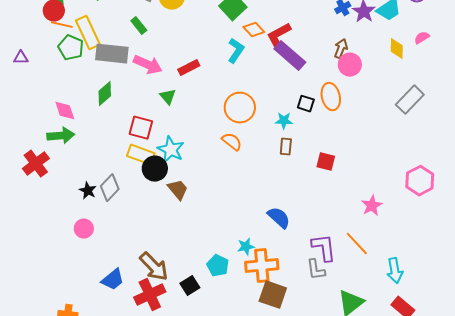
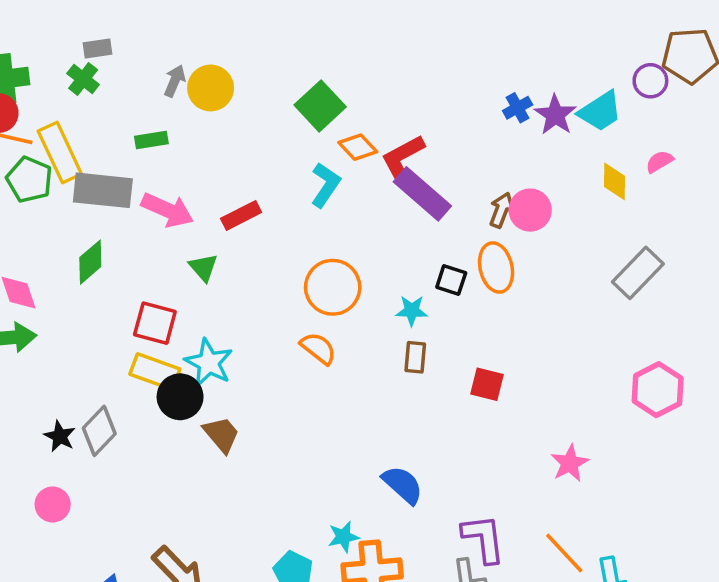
green rectangle: (139, 26) -> (151, 140), turned -60
brown arrow: (341, 49) -> (501, 210), moved
pink hexagon: (420, 181) -> (658, 390), moved
orange line: (357, 244) -> (564, 553), moved

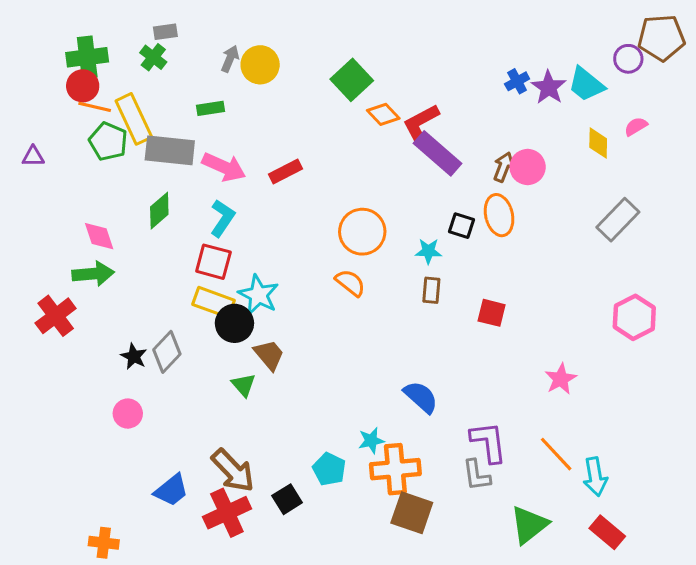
cyan trapezoid: (600, 111) -> (586, 84), turned 72
cyan L-shape: (325, 185) -> (222, 218), moved
green triangle: (203, 267) -> (244, 385), moved

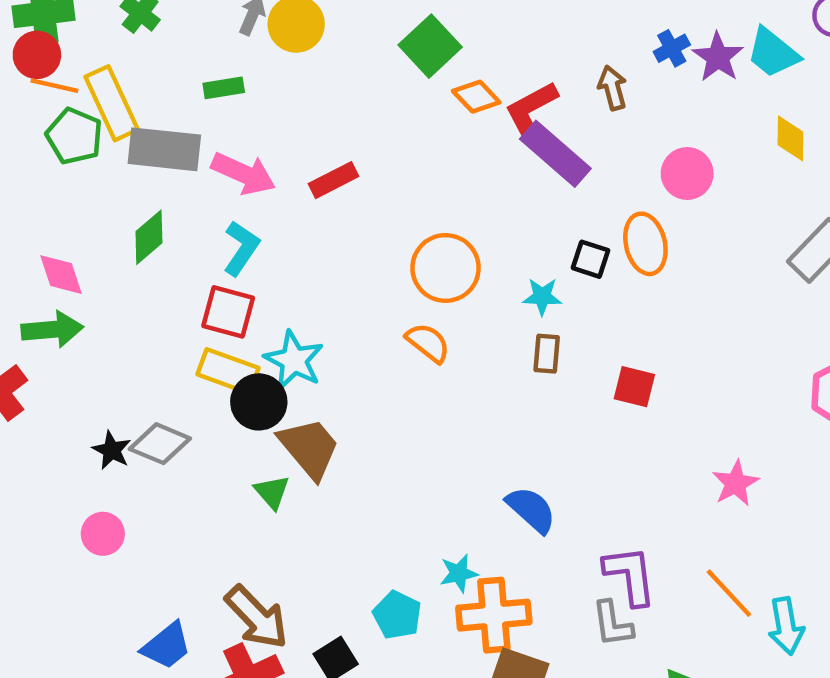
brown arrow: (504, 167) -> (612, 88), moved, turned -36
gray diamond: (167, 352) -> (160, 444), turned 69
brown trapezoid: (269, 355) -> (309, 448), size x1.4

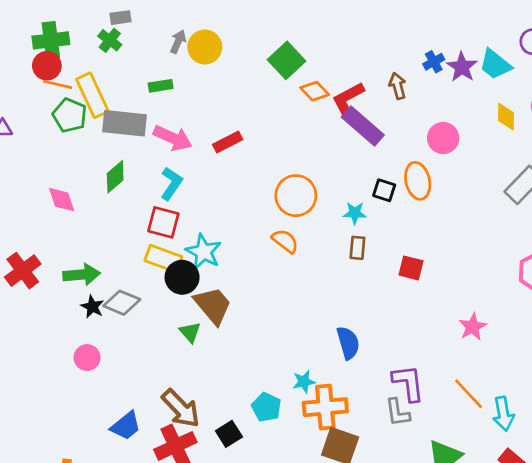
green arrow: (52, 329) -> (82, 275), moved
blue semicircle: (531, 510) -> (348, 343), turned 32

